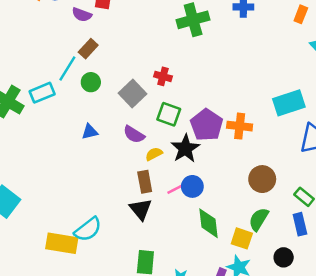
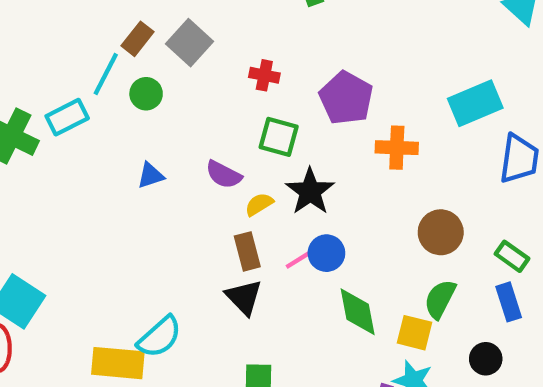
gray square: (132, 93) -> (189, 43), moved
purple pentagon: (207, 125) -> (346, 98), moved

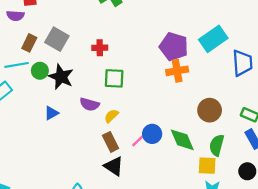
cyan line: (106, 74) -> (17, 65), turned 65
purple pentagon: (346, 98) -> (174, 47), moved
black star: (310, 191) -> (61, 77), moved
green diamond: (358, 312) -> (182, 140), moved

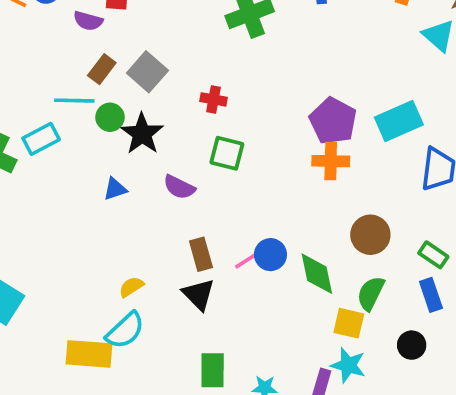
yellow semicircle: (111, 116) -> (131, 287), moved

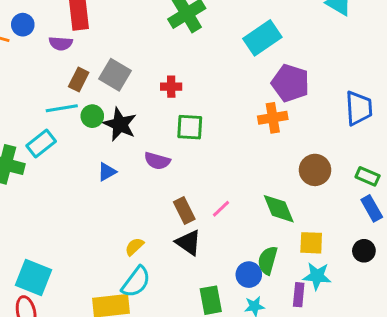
purple pentagon: (333, 121) -> (290, 83), moved
cyan rectangle: (399, 121) -> (262, 38), moved
blue circle: (270, 255) -> (249, 275), moved
green semicircle: (371, 293) -> (268, 260), moved

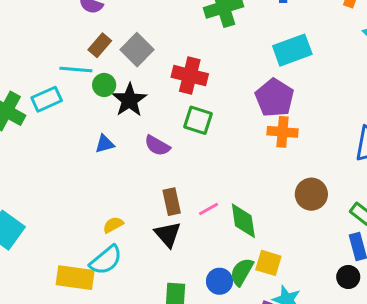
purple pentagon: (290, 83) -> (275, 98), moved
red cross: (171, 87) -> (190, 76), size x1.6
green diamond: (279, 209) -> (243, 221), moved
yellow square: (311, 243) -> (268, 263), moved
black circle: (364, 251) -> (348, 277), moved

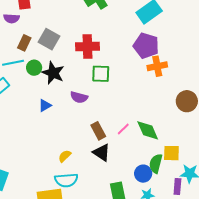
cyan semicircle: (106, 260) -> (66, 180), turned 50

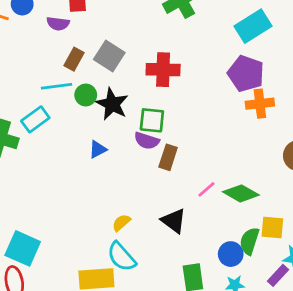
green square: (101, 74) -> (152, 120), moved
green diamond: (148, 130) -> (241, 193), turned -40
brown rectangle: (98, 131) -> (168, 157), moved, turned 42
cyan semicircle: (66, 180) -> (121, 257), turned 50
purple rectangle: (177, 187) -> (278, 275), turned 35

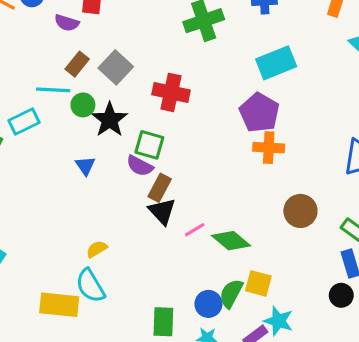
blue triangle: (98, 149) -> (85, 166), turned -48
black triangle: (174, 221) -> (162, 211), moved

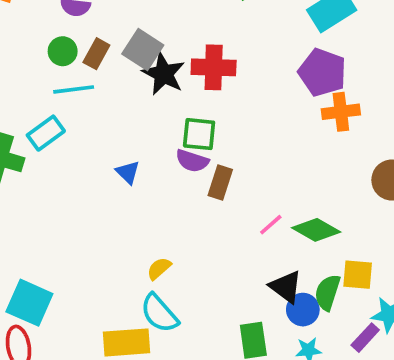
green circle: (83, 105) -> (63, 51), moved
black star: (110, 120) -> (164, 74), moved
black triangle: (162, 211) -> (286, 287), moved

